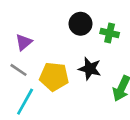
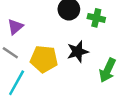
black star: (90, 69) -> (78, 52), turned -30

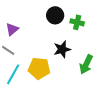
yellow pentagon: (44, 59) -> (39, 68), moved

